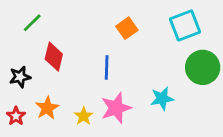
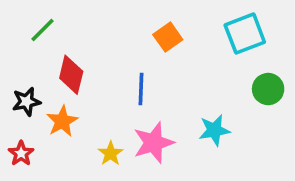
green circle: (203, 67) -> (268, 89), size x0.7
orange star: (47, 108) -> (62, 121), moved

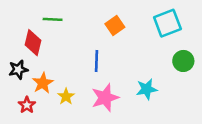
green line: (43, 30) -> (53, 19), moved, turned 48
red diamond: (71, 75) -> (33, 43), moved
red star: (21, 153) -> (27, 105), moved
yellow star: (111, 153) -> (66, 96), moved

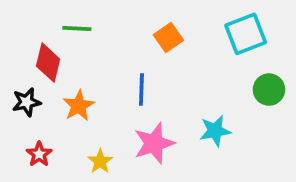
orange star: (43, 83) -> (79, 106), moved
yellow star: (66, 96) -> (100, 161), moved

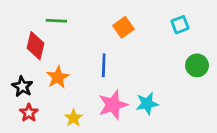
cyan square: (246, 34) -> (180, 25), size x0.6
black star: (27, 102) -> (22, 86), moved, turned -30
cyan star: (215, 131) -> (147, 104), moved

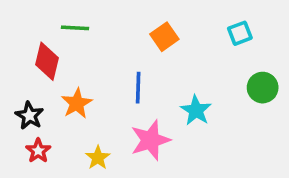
cyan star: (147, 104) -> (196, 110), moved, turned -30

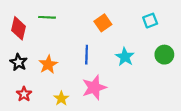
red diamond: (47, 61) -> (19, 28), moved
cyan star: (196, 110) -> (125, 57), moved
black star: (29, 116) -> (19, 62), moved

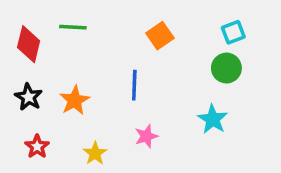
green circle: (164, 55) -> (226, 68), moved
cyan star: (125, 57) -> (213, 119), moved
pink star: (94, 88) -> (146, 136), size x0.6

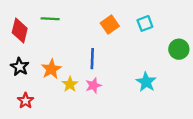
cyan square: (233, 32) -> (145, 23), moved
green circle: (226, 68) -> (179, 49), moved
pink star: (146, 136) -> (93, 85), moved
yellow star: (95, 153) -> (70, 84), moved

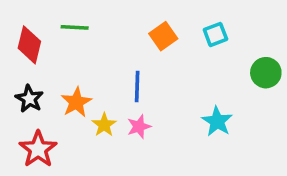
red star: (26, 101) -> (38, 149), size x1.5

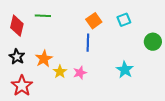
blue line: (137, 87) -> (88, 43), moved

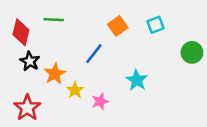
blue line: (88, 43) -> (94, 54), moved, turned 36
black star: (17, 57) -> (30, 61), moved
cyan star: (125, 70) -> (137, 80), moved
pink star: (80, 73) -> (100, 101), moved

